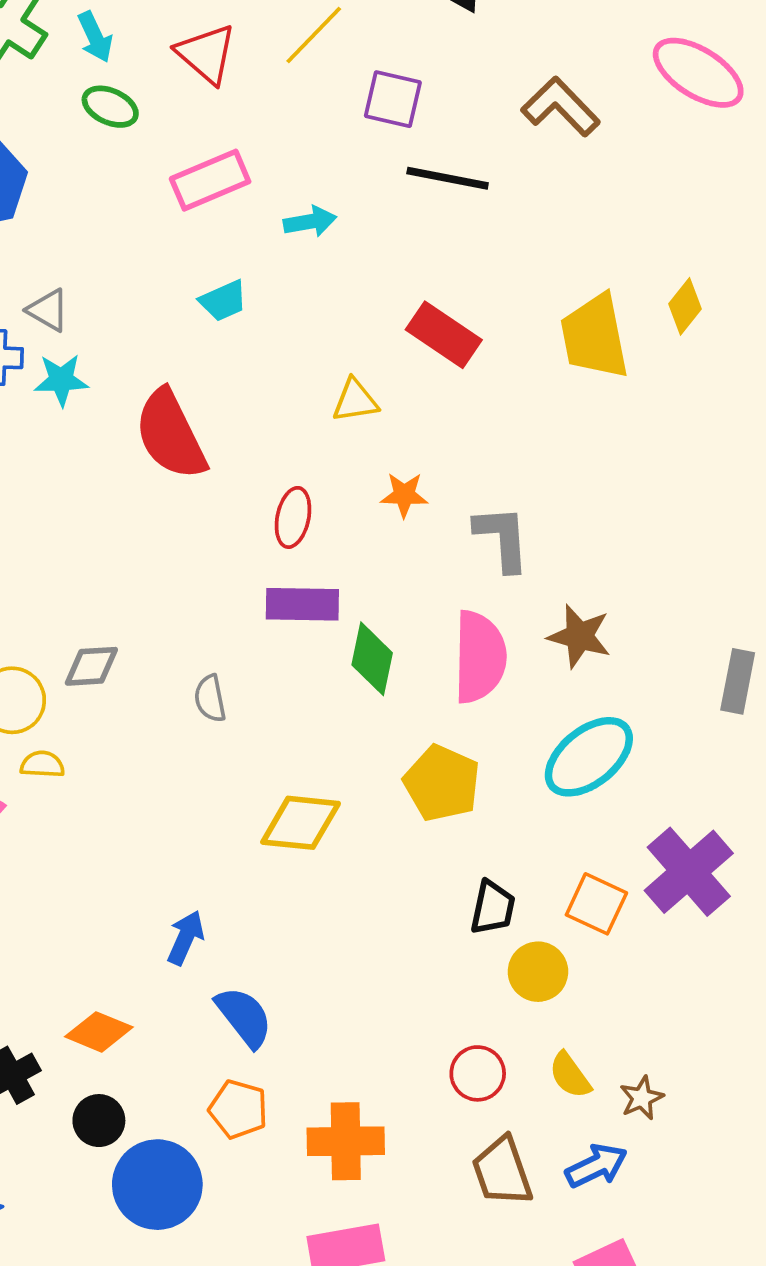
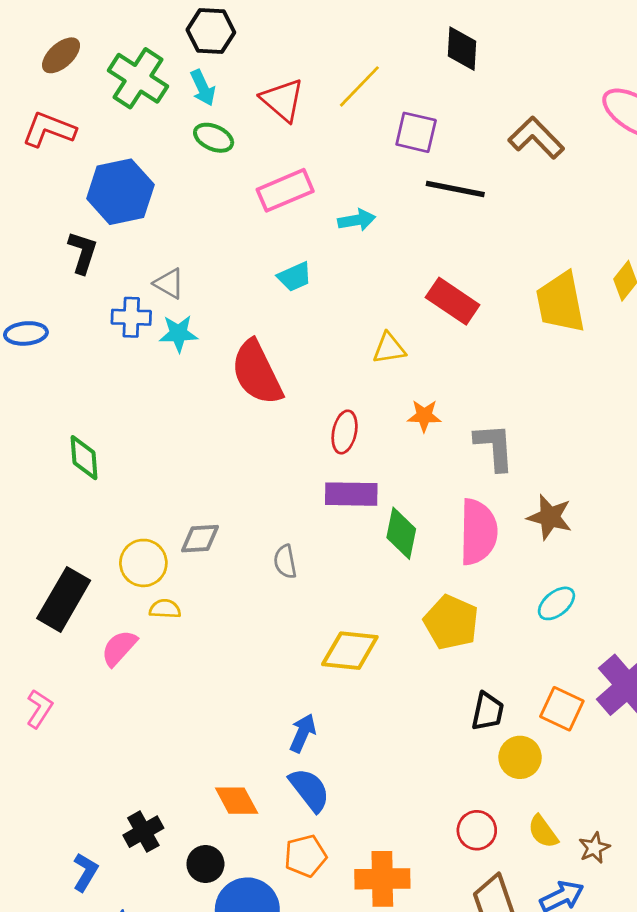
cyan ellipse: (589, 757) -> (556, 603), size x0.6
blue arrow: (186, 938) -> (303, 733), moved
orange diamond: (99, 1032) -> (237, 801), moved, turned 39
orange pentagon: (238, 1109) -> (305, 856), turned -30

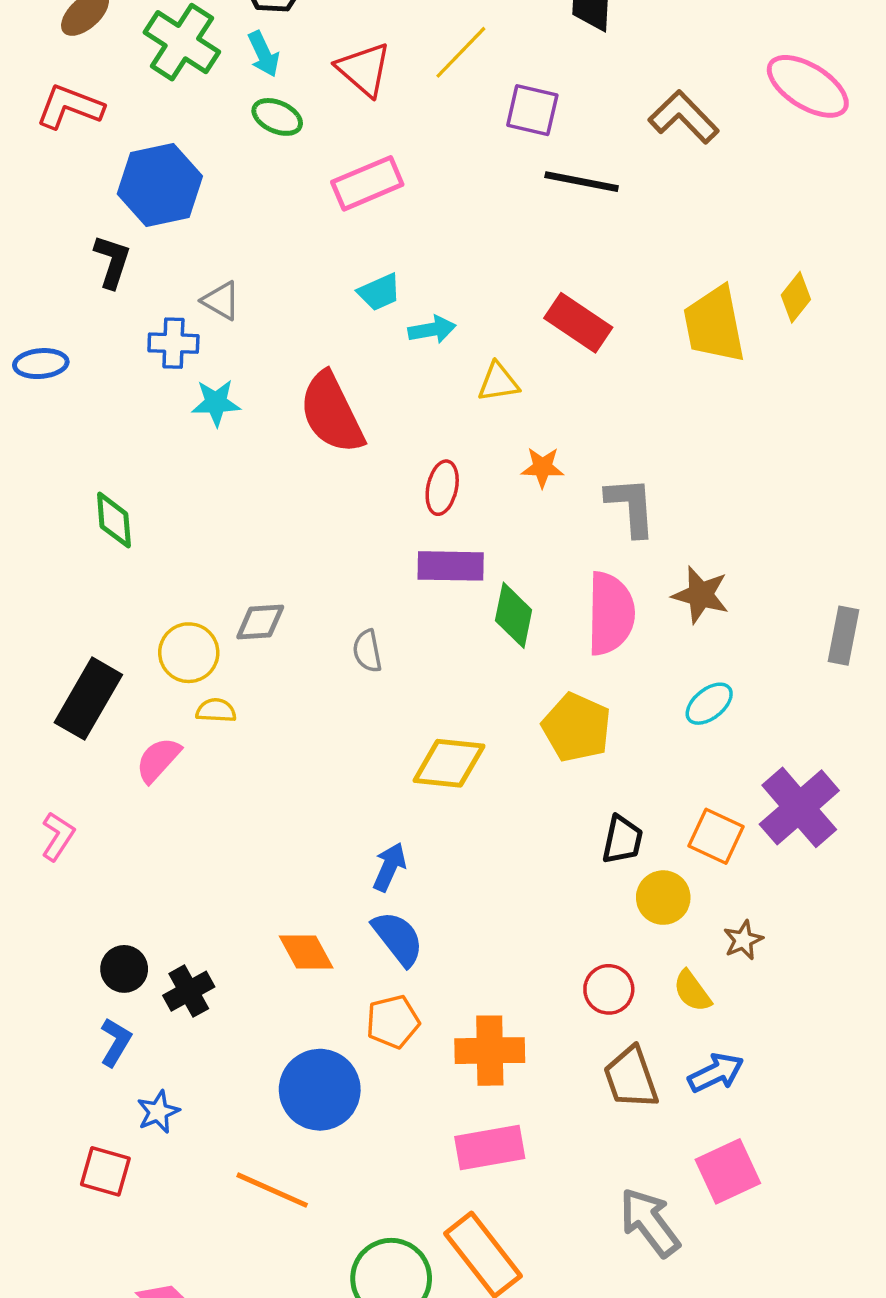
cyan arrow: (357, 220) -> (432, 330), moved
cyan star: (178, 333) -> (216, 403), moved
brown star: (594, 848) -> (743, 940), moved
black circle: (205, 864) -> (124, 969), moved

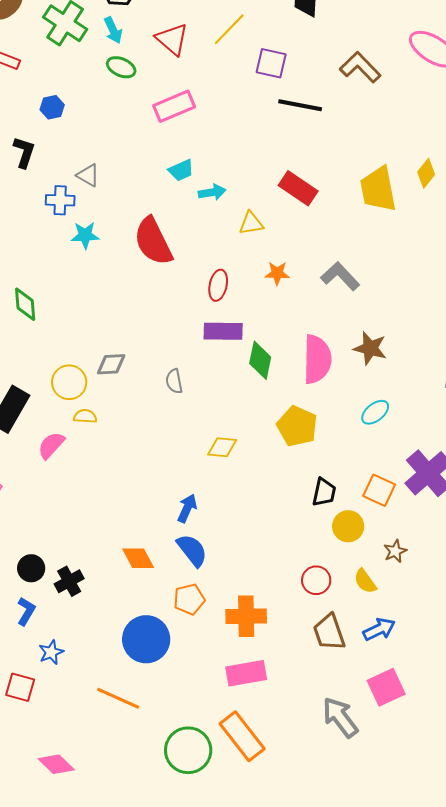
blue hexagon: (160, 185) -> (52, 107), size x0.5
gray L-shape: (631, 506) -> (340, 276), moved, turned -39
yellow diamond: (449, 763) -> (222, 447), size x0.7

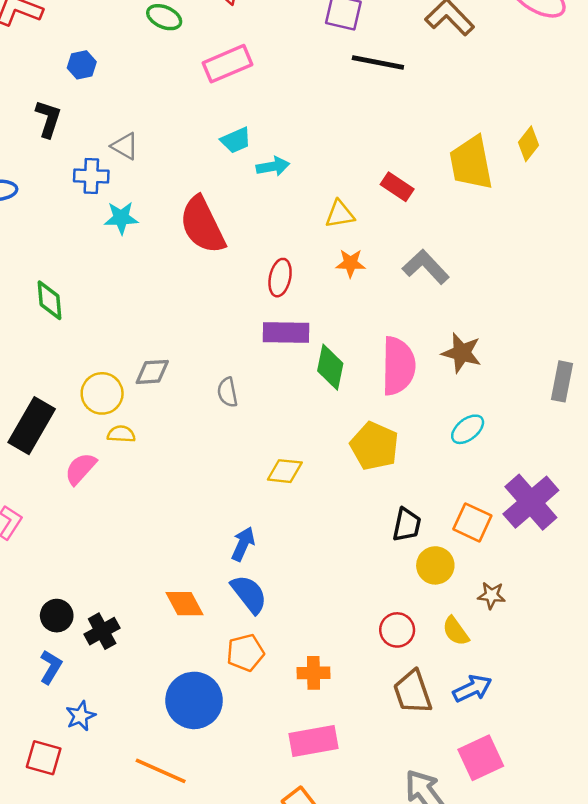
red rectangle: (298, 188) -> (397, 187), moved, size x0.7
yellow triangle: (251, 223) -> (340, 214), moved
brown star: (395, 551) -> (491, 595), turned 30
orange cross: (246, 616) -> (313, 673), size x0.7

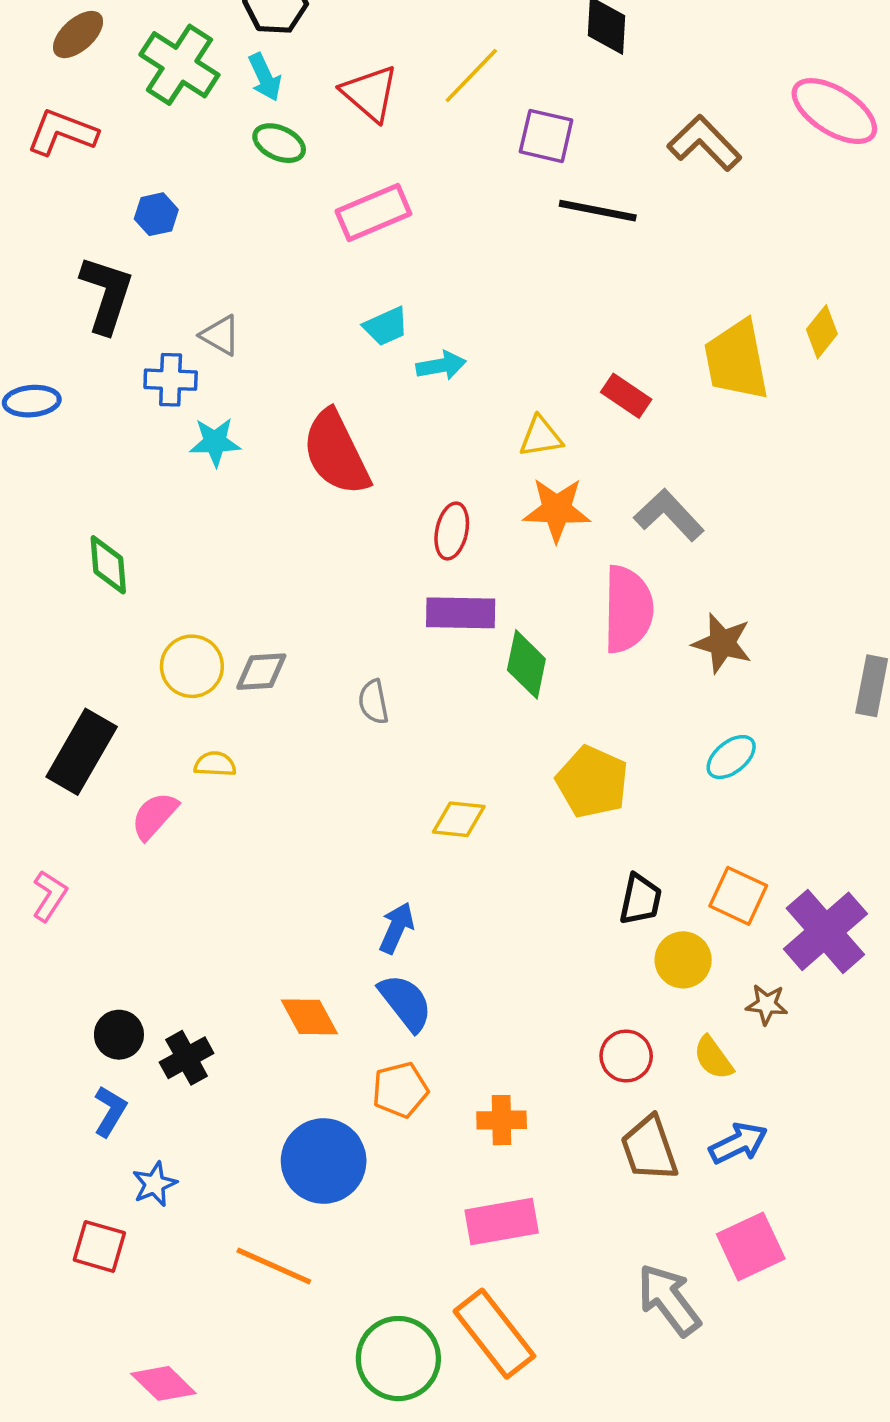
black L-shape: (48, 119) -> (106, 294), size x1.4
orange star: (351, 263) -> (557, 510), size x1.5
pink semicircle: (398, 366) -> (628, 609), moved
yellow circle: (102, 393) -> (192, 666), moved
purple cross: (531, 502) -> (825, 931), moved

